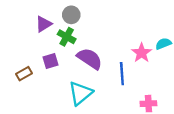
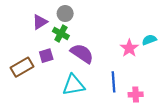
brown rectangle: (24, 74) -> (22, 67), size x1.5
blue line: (122, 74) -> (114, 82), moved
cyan triangle: (80, 93) -> (74, 85), turned 30

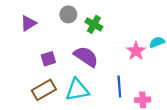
purple triangle: (40, 22) -> (28, 23), moved
green cross: (61, 33) -> (94, 24), moved
brown rectangle: (22, 67) -> (44, 90), moved

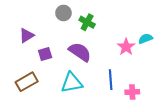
purple triangle: (28, 23) -> (27, 36), moved
brown rectangle: (44, 90) -> (27, 82), moved

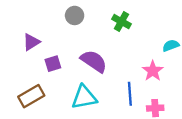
green cross: (87, 22) -> (121, 22), moved
pink star: (126, 47) -> (153, 71), moved

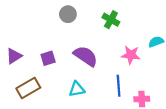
purple triangle: (31, 42) -> (14, 56), moved
pink star: (153, 71) -> (131, 55), moved, turned -30
cyan triangle: (84, 97) -> (77, 89), size x0.7

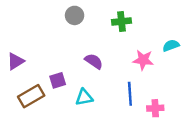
green cross: (111, 20) -> (122, 21), turned -35
purple semicircle: (86, 56) -> (94, 61), size x0.7
purple square: (48, 58) -> (58, 80), moved

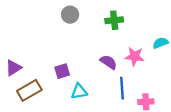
purple triangle: (16, 61) -> (13, 68), moved
purple semicircle: (94, 61) -> (108, 62), moved
purple square: (58, 80) -> (62, 71), moved

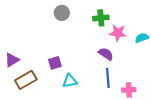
pink star: (135, 56) -> (118, 33), moved
purple semicircle: (108, 62) -> (106, 54), moved

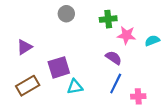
purple triangle: (12, 60) -> (24, 47), moved
purple square: (55, 63) -> (59, 67), size x1.5
blue line: (108, 78) -> (116, 84), turned 30

